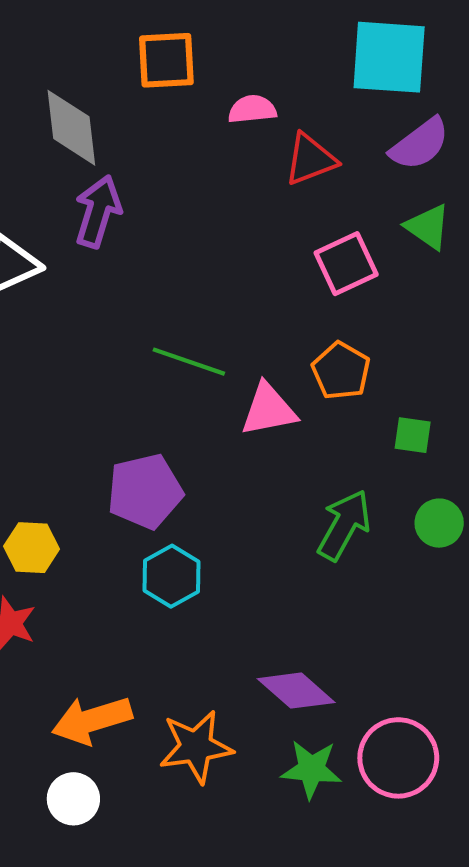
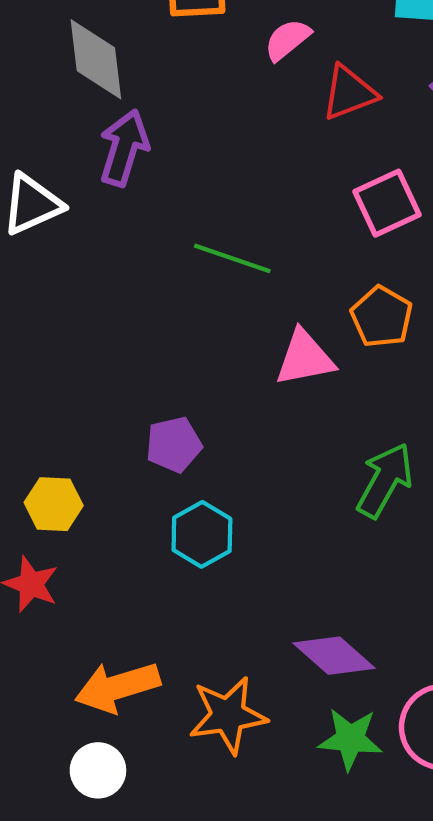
pink semicircle: (252, 109) -> (287, 40), turned -33
green line: (189, 362) -> (232, 258), moved
purple pentagon: (145, 491) -> (174, 445), size x0.7

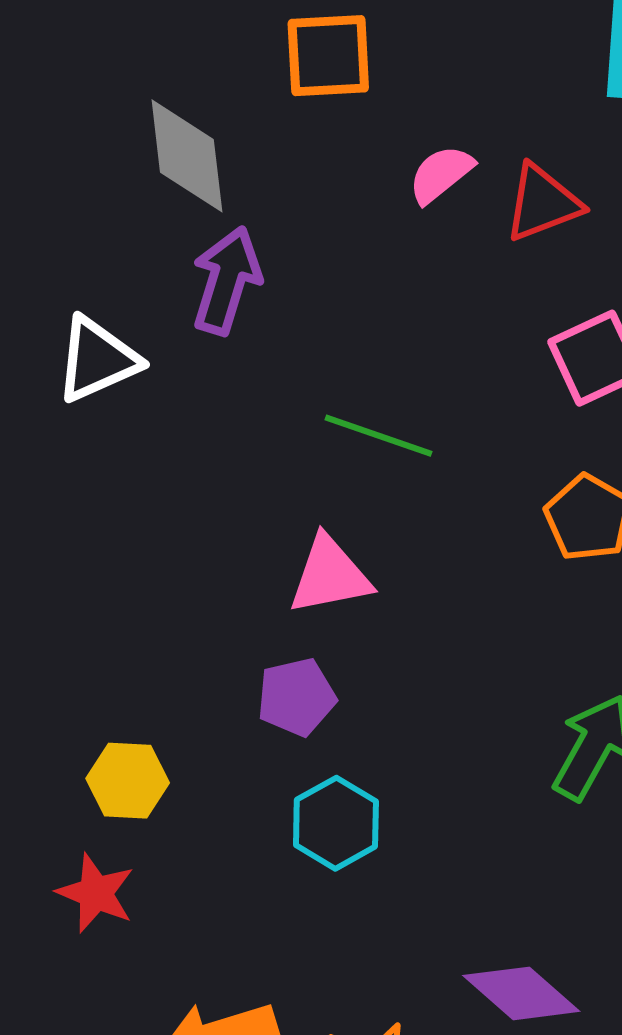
pink semicircle: (287, 40) -> (441, 174), moved
pink triangle: (305, 358) -> (330, 575), moved

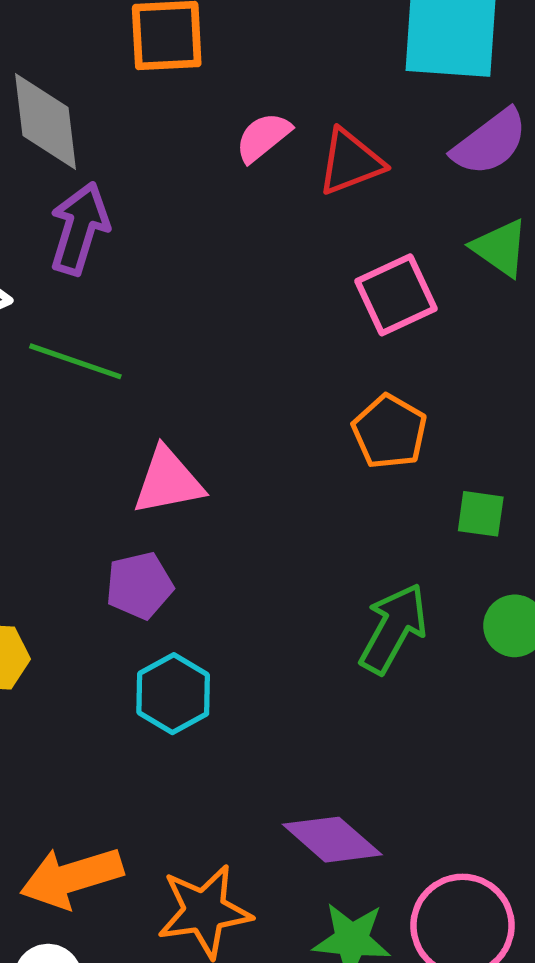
green line: (378, 436) -> (75, 361), moved

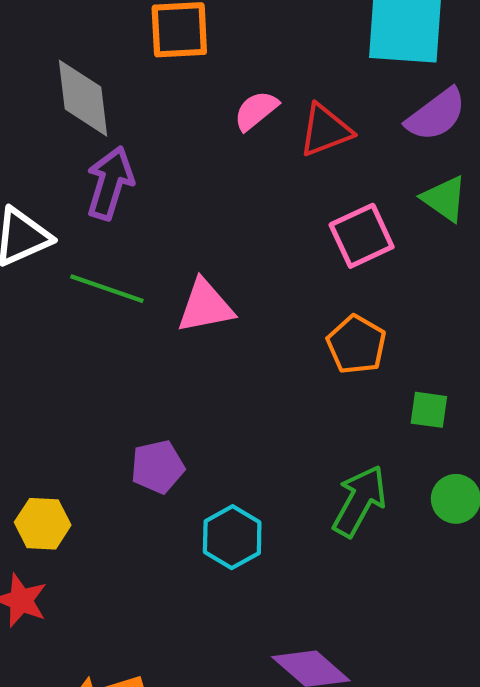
pink triangle: (168, 481) -> (205, 306), moved
cyan hexagon: (173, 694) -> (232, 537), moved

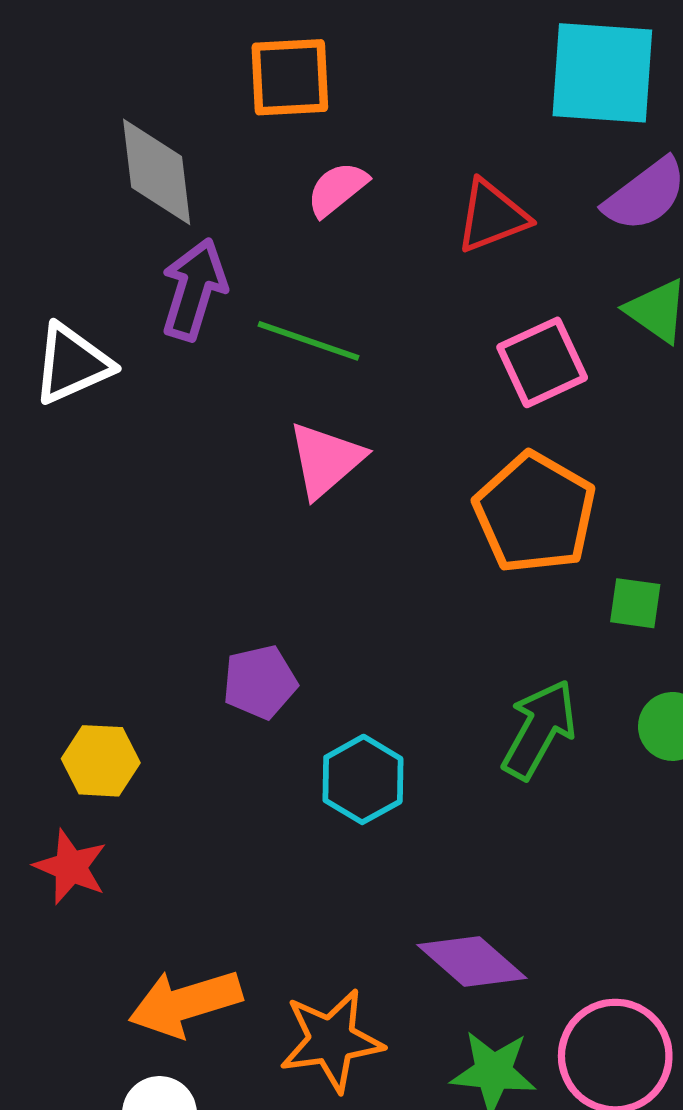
pink semicircle: (256, 111) -> (337, 189), moved
green line: (107, 289) -> (309, 341), moved
pink triangle: (205, 306) -> (326, 460), turned -30
orange pentagon: (356, 345) -> (535, 513), size x1.5

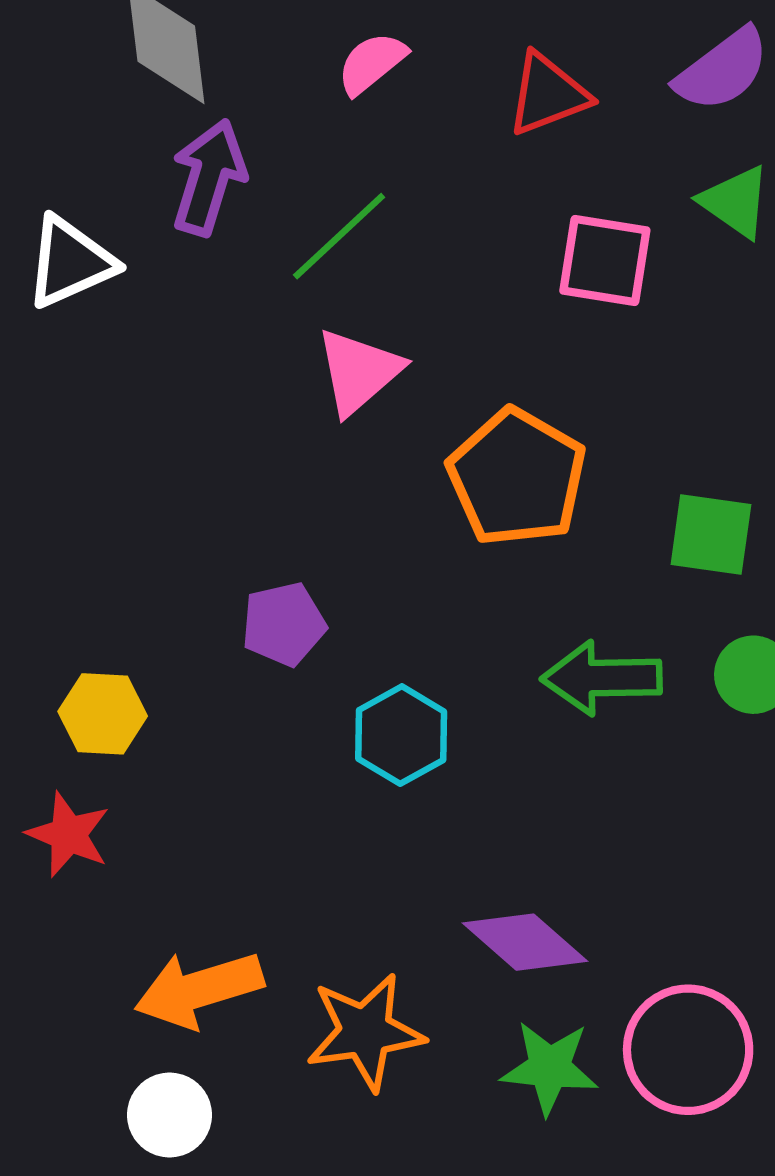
green line: (309, 341) -> (339, 236), turned -62
pink square: (542, 362) -> (605, 261), turned 34
orange pentagon: (535, 513) -> (517, 477), moved
green square: (635, 603) -> (711, 534), size x1.4
green arrow: (539, 729) -> (602, 678), turned -120

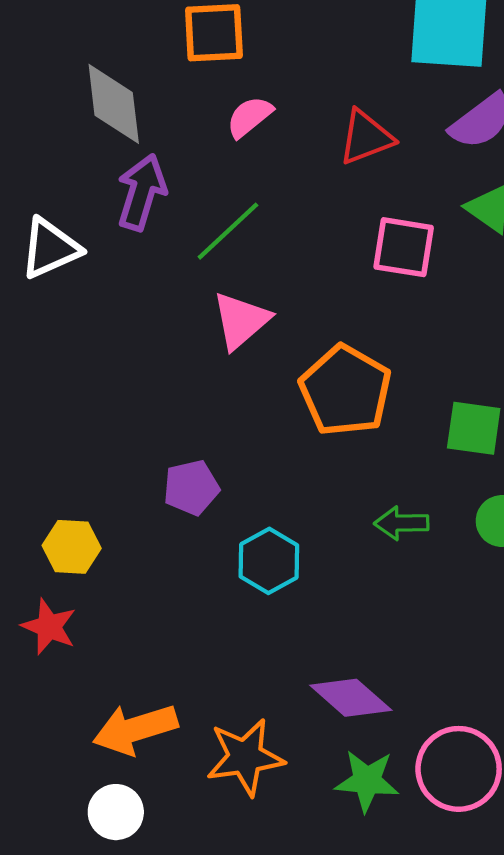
green arrow: (602, 678) -> (401, 523), size x0.7

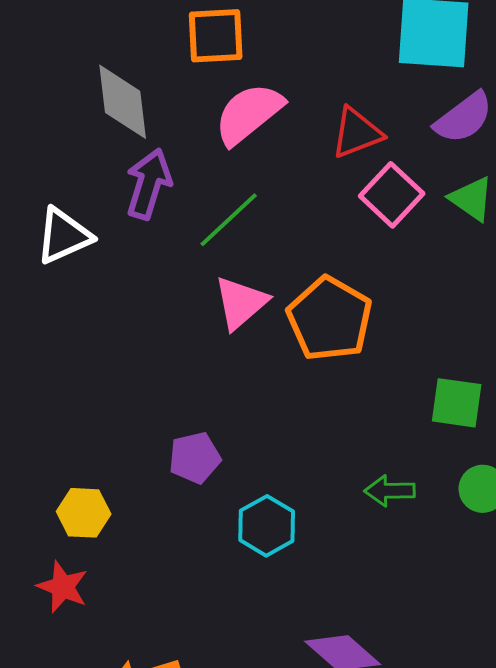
pink semicircle: (249, 117) -> (249, 114), size x1.6
pink square: (404, 247) -> (392, 195), moved, turned 34
orange pentagon: (345, 391) -> (330, 319), moved

